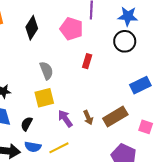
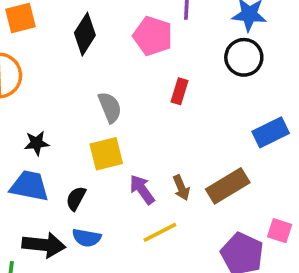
pink square: (146, 127) -> (280, 231), moved
yellow line: (59, 148) -> (160, 232), moved

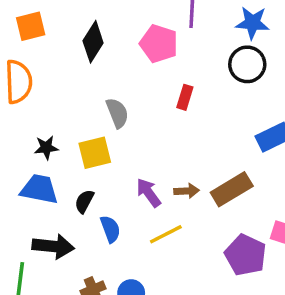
yellow square: (106, 154) -> (95, 153), moved
brown arrow: (181, 188) -> (187, 191), turned -70
blue semicircle: (87, 238) -> (110, 229), moved, turned -120

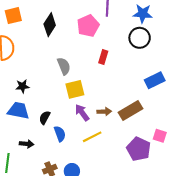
pink pentagon: (159, 44) -> (88, 26), turned 30
yellow square: (95, 153) -> (75, 89), moved
black arrow: (53, 246) -> (26, 144), size x0.6

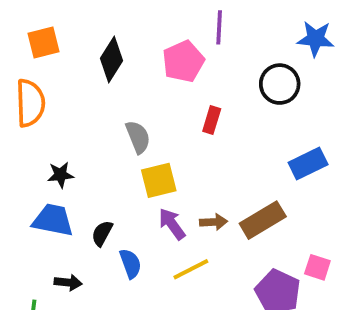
blue star: (143, 14) -> (316, 39), moved

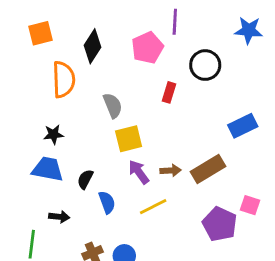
black circle: (280, 84) -> (205, 65), moved
orange semicircle: (30, 103) -> (64, 79), moved

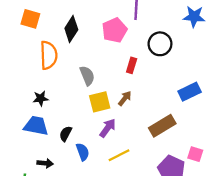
orange square: (40, 33) -> (30, 19), turned 30
brown arrow: (171, 171) -> (125, 98), moved, turned -49
purple arrow: (139, 172) -> (108, 128), turned 72

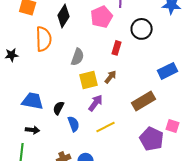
gray semicircle: (87, 76) -> (78, 57), turned 42
black star: (41, 98) -> (12, 55), moved
black arrow: (45, 163) -> (33, 130), moved

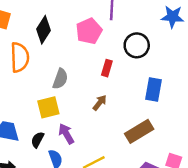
blue rectangle: (168, 71) -> (153, 90), moved, turned -54
yellow square: (89, 80) -> (48, 107), moved
purple arrow: (96, 103) -> (66, 134), moved, turned -66

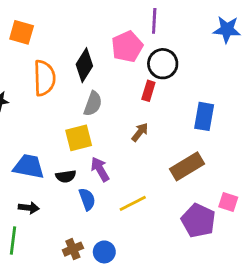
black diamond: (44, 30) -> (84, 65), moved
black circle: (137, 45) -> (163, 64), moved
black semicircle: (38, 140) -> (66, 176), turned -126

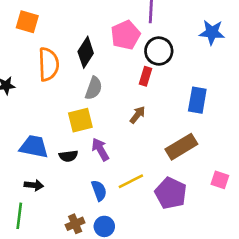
blue star: (227, 30) -> (212, 32), moved
blue semicircle: (87, 199) -> (99, 191), moved
purple pentagon: (198, 221) -> (171, 193), moved

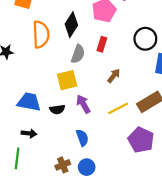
black circle: (159, 51) -> (145, 39), moved
red rectangle: (145, 76) -> (102, 44), moved
yellow line: (131, 181) -> (118, 108), moved

